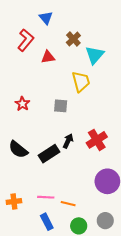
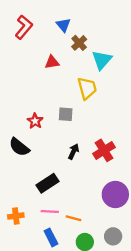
blue triangle: (46, 18) -> (63, 25), moved
red L-shape: (26, 40) -> (24, 27), moved
red star: (22, 104) -> (35, 121), moved
black semicircle: (18, 149) -> (19, 147), moved
black rectangle: (49, 154) -> (47, 183), moved

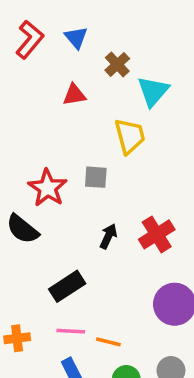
blue triangle: (63, 25) -> (76, 38), moved
red star: (35, 121) -> (47, 188), size x1.5

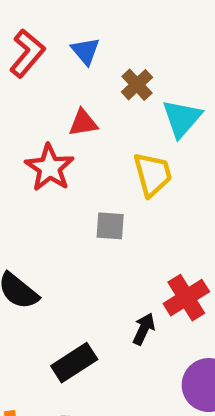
red star: (47, 188) -> (50, 168), moved
black arrow: (108, 236) -> (144, 329), moved

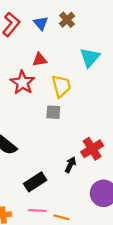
brown cross: (137, 85) -> (67, 20), moved
yellow trapezoid: (153, 174) -> (61, 86), moved

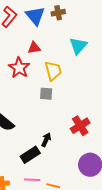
brown cross: (67, 20) -> (58, 13), turned 32
blue triangle: (41, 23) -> (35, 16), size x1.5
black arrow: (70, 165) -> (46, 140), moved

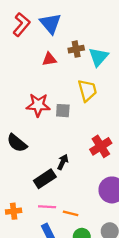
brown cross: (58, 13) -> (76, 49), moved
red star: (19, 68) -> (38, 105), moved, turned -30
yellow trapezoid: (53, 71) -> (87, 90), moved

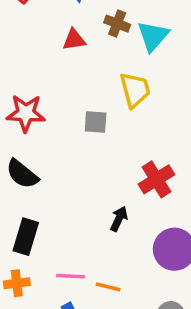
brown cross: (76, 49) -> (117, 24), turned 32
red star: (38, 105) -> (26, 113), moved
black arrow: (63, 162) -> (119, 219), moved
black rectangle: (45, 179) -> (26, 237), moved, turned -40

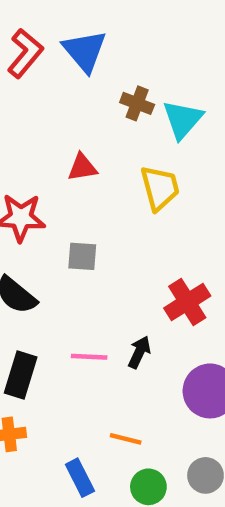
red triangle: (74, 40) -> (82, 167), moved
gray square: (96, 122) -> (82, 256), moved
pink line: (71, 276) -> (89, 357), moved

